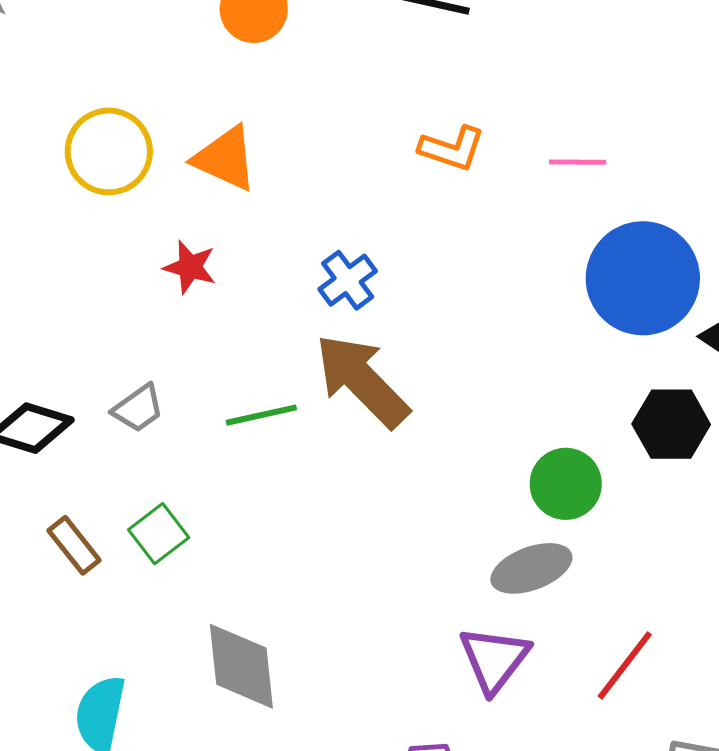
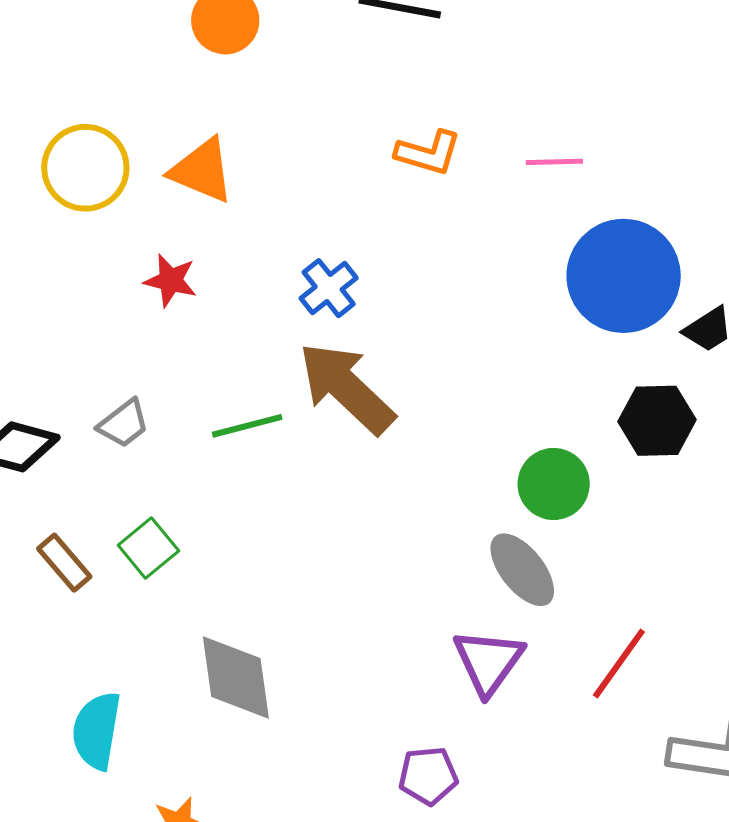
gray ellipse: (531, 568) -> (522, 570), turned 74

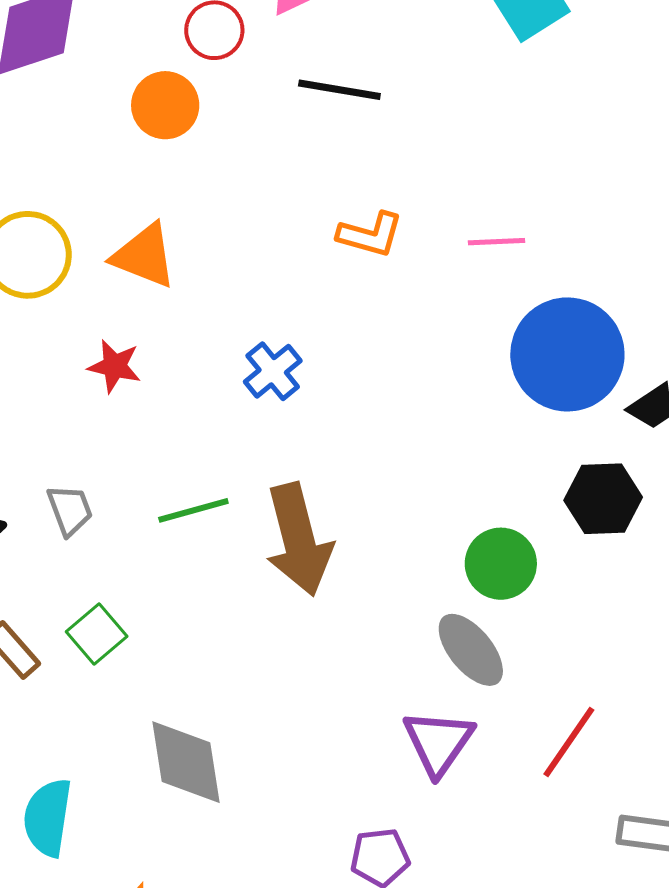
brown arrow: (346, 388) -> (299, 540), moved, turned -147
gray trapezoid: (124, 424) -> (70, 510), turned -72

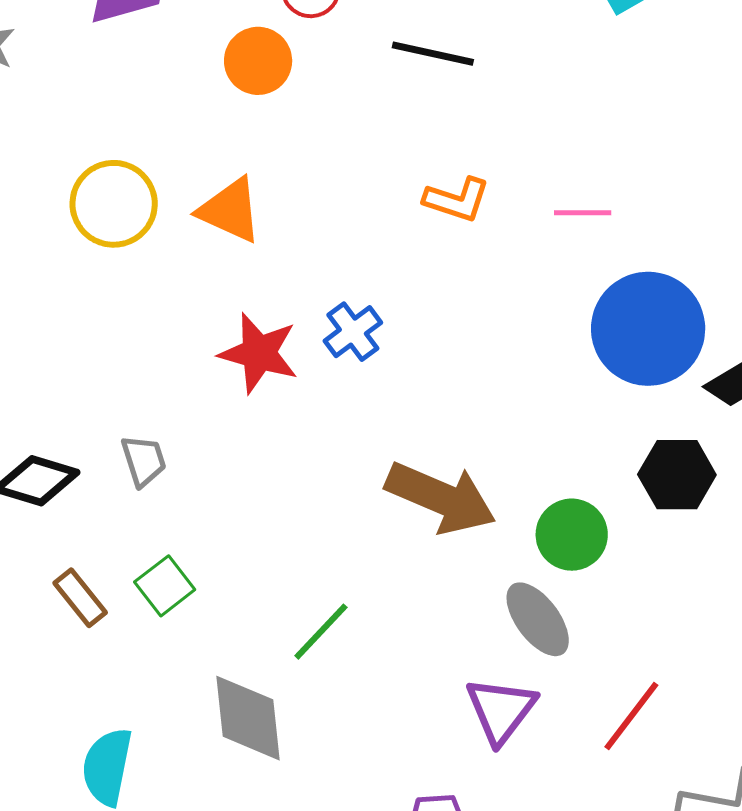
red star: (115, 366) -> (259, 353), moved, size x1.5
green line: (193, 510) -> (321, 632), moved, turned -34
brown arrow: (299, 540) -> (441, 498), moved, turned -55

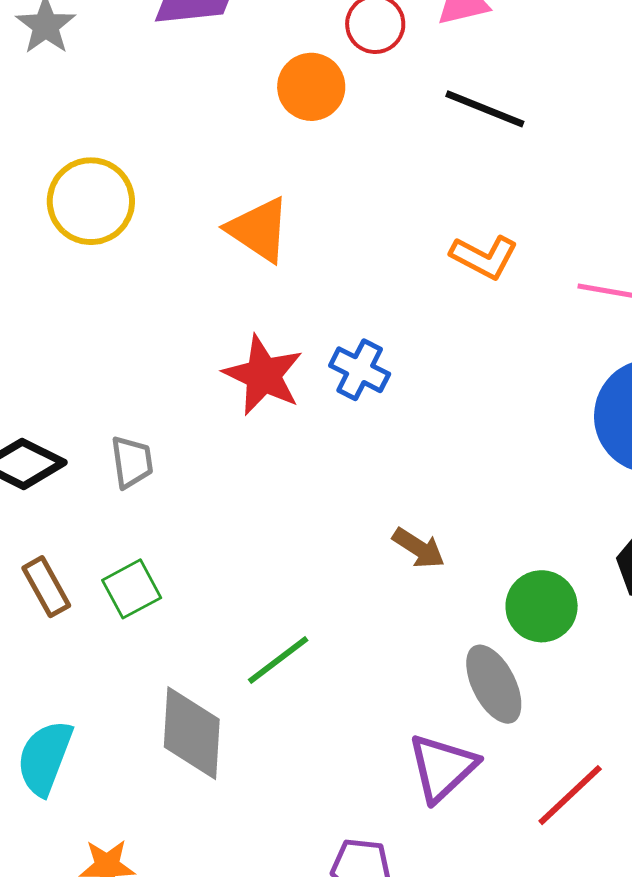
yellow circle: (114, 204) -> (91, 201), moved
blue cross: (353, 332) -> (360, 370), turned -36
brown arrow: (441, 498) -> (419, 548), size x0.5

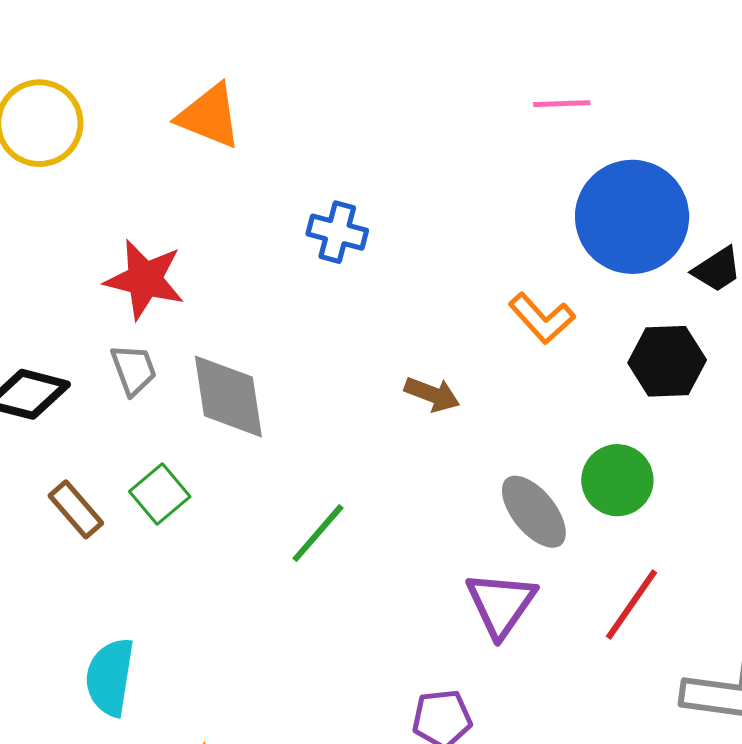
orange L-shape: (484, 257) -> (542, 318), moved, turned 32
red star: (263, 375) -> (145, 279), moved
green circle: (542, 606) -> (617, 480), moved
gray diamond: (192, 733) -> (228, 396), moved

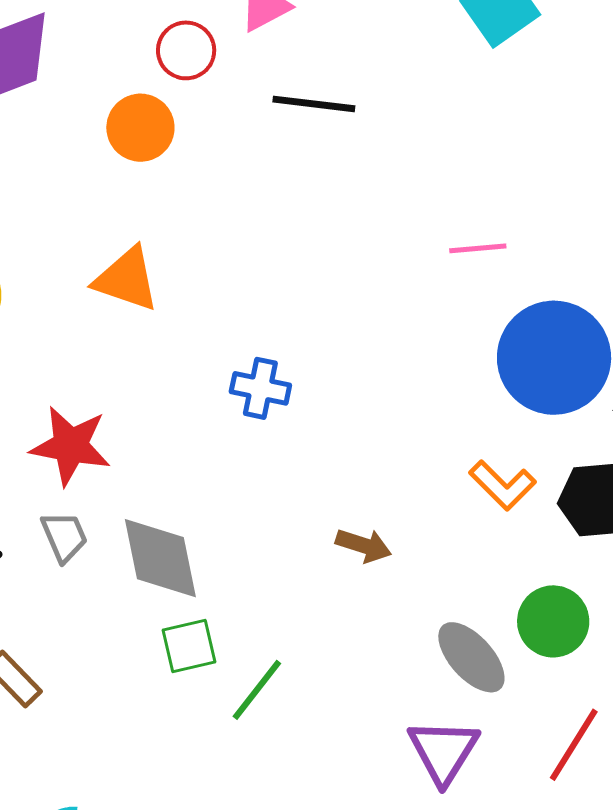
orange L-shape: (542, 318) -> (502, 485), moved
green square: (160, 494) -> (189, 646), moved, turned 30

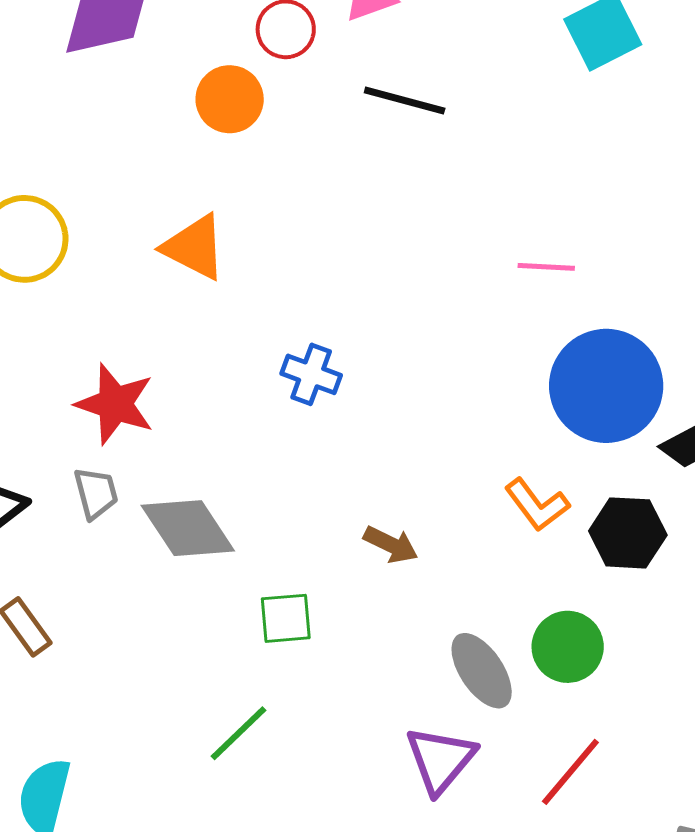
gray diamond: (160, 558) -> (188, 528), turned -30
green square: (189, 646) -> (286, 618), moved
green line: (257, 690) -> (238, 733), moved

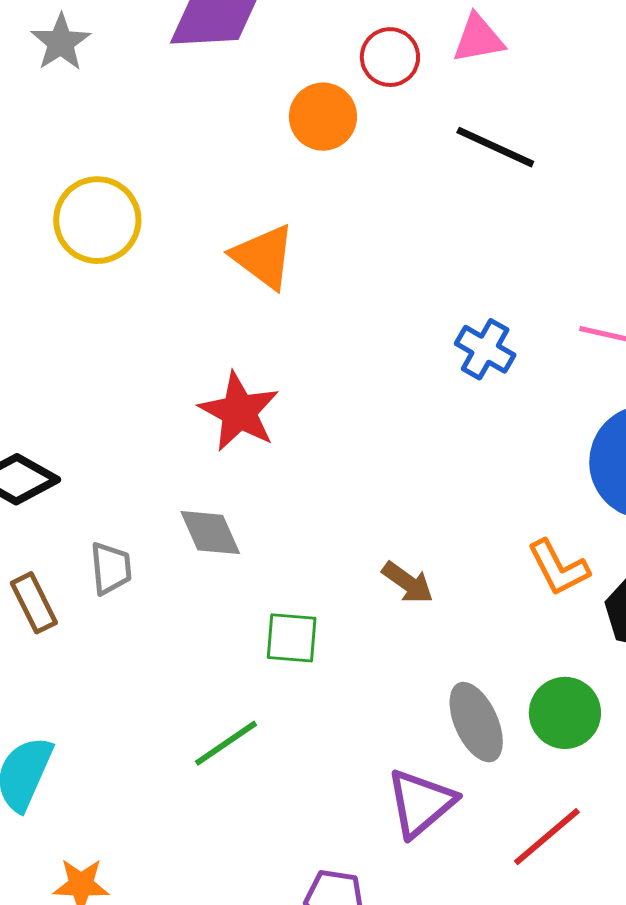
blue cross: (311, 374) -> (485, 349), moved
red star: (115, 404) -> (239, 412), moved
gray trapezoid: (96, 493) -> (111, 568), moved
gray diamond: (188, 528) -> (210, 533), size x0.7

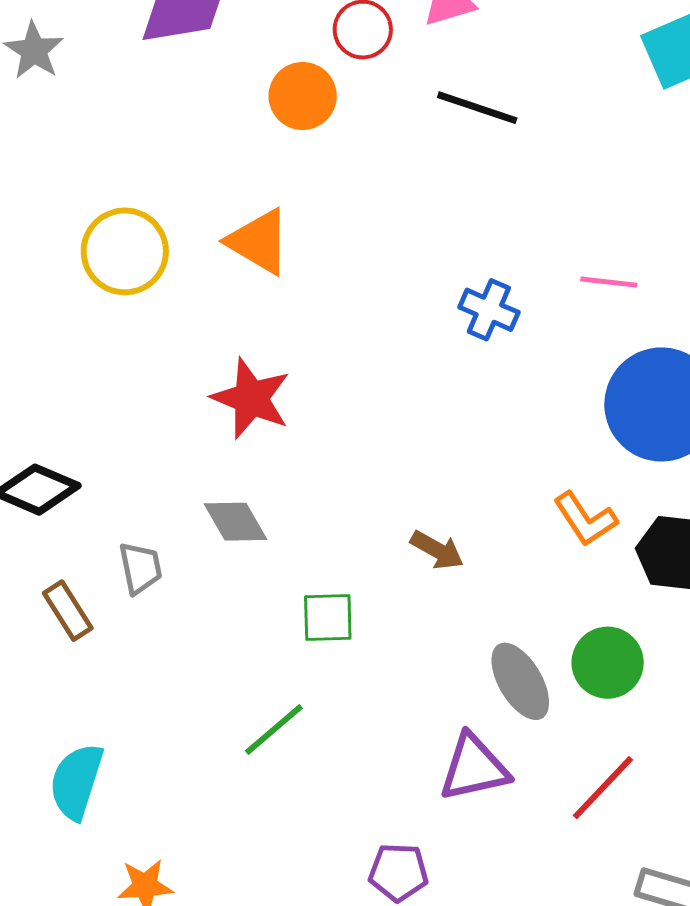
yellow circle: (97, 220) -> (125, 251), moved
purple triangle: (421, 803) -> (474, 768), turned 34

